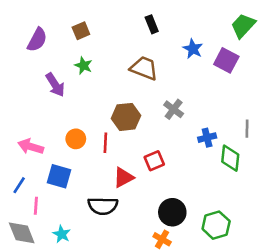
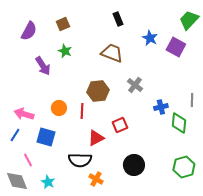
blue line: (19, 185) -> (15, 135), moved
pink line: (36, 206) -> (28, 160), turned -32
green hexagon: (216, 225) -> (184, 167), moved
orange cross: (162, 239) -> (96, 179), moved

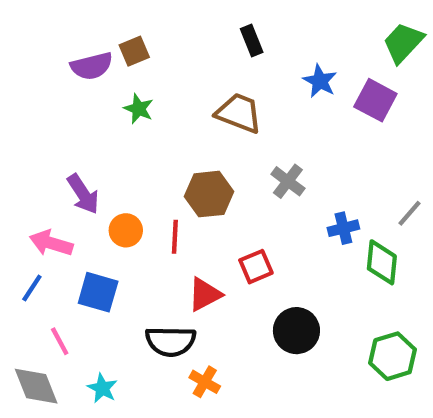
purple semicircle: (29, 31) -> (92, 66), moved, turned 48
purple arrow: (43, 66) -> (83, 194), moved
gray line: (192, 100) -> (410, 213), turned 40
black circle: (134, 165) -> (296, 331), moved

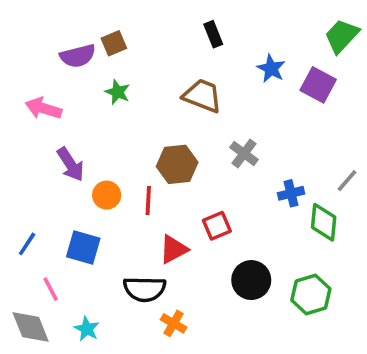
pink arrow: (51, 243) -> (43, 108), moved
green hexagon: (392, 356) -> (311, 294), moved

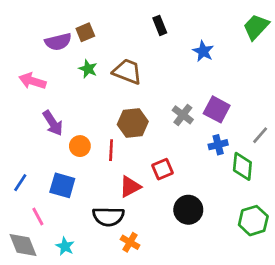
purple square: (318, 85) -> (217, 109), moved
brown trapezoid: (202, 96) -> (127, 72), moved
green hexagon: (311, 294) -> (253, 221), moved

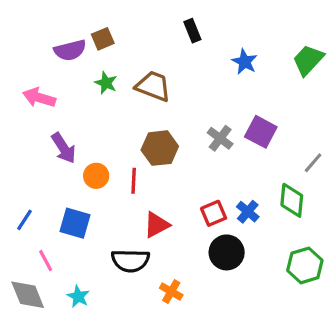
green trapezoid: (256, 27) -> (308, 60), moved
blue cross: (218, 145) -> (248, 212), moved, turned -36
red square: (163, 169) -> (214, 213), moved
orange cross: (130, 242) -> (171, 292), moved

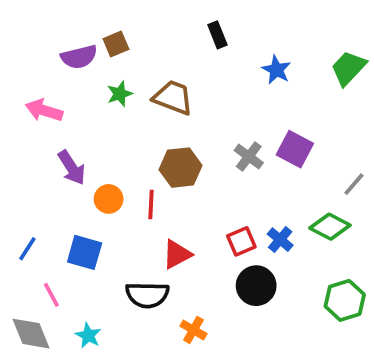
green star: (106, 83) -> (120, 94), turned 30
green diamond: (292, 200) -> (330, 227), turned -68

